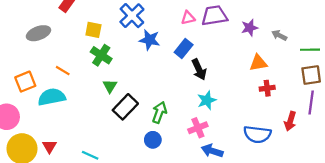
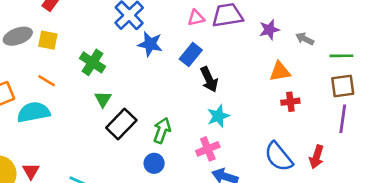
yellow square: (93, 30) -> (48, 40), moved
red arrow: (290, 121) -> (317, 157), moved
blue semicircle: (257, 134) -> (279, 157), turned 44

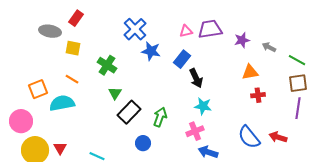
gray ellipse: (18, 36) -> (50, 31), moved, turned 30
green line: (341, 56) -> (297, 60), turned 30
cyan star: (218, 116) -> (203, 106), turned 30
red arrow: (317, 157) -> (278, 137), turned 90
blue circle: (154, 163) -> (143, 143), moved

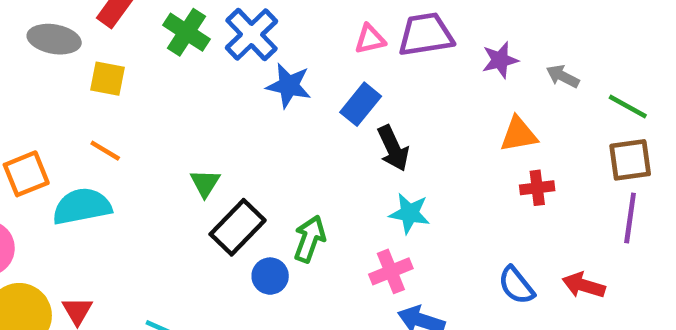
green cross: (107, 65) -> (186, 32), moved
blue semicircle: (249, 137) -> (516, 285), size x0.7
blue circle: (143, 143) -> (270, 276), moved

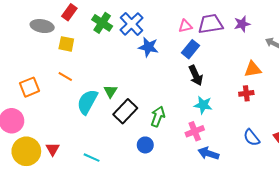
purple star: (500, 60) -> (242, 24), moved
blue rectangle: (361, 104) -> (191, 49), moved
red cross: (537, 188) -> (246, 93), moved
cyan semicircle: (82, 206) -> (87, 102), moved, turned -50
blue circle: (270, 276) -> (145, 145), moved

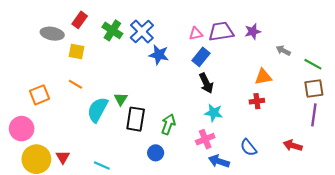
black rectangle: (125, 111) -> (136, 119), turned -35
blue semicircle: (252, 138) -> (248, 148), moved

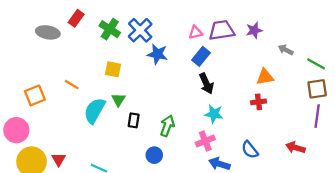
yellow square: (76, 52) -> (113, 69), moved
black rectangle: (136, 119) -> (134, 120), size x0.6

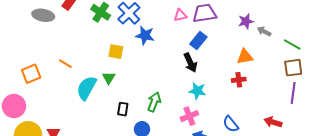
purple star: (254, 30) -> (246, 21), moved
blue rectangle: (201, 56) -> (198, 40), moved
yellow square: (113, 69) -> (116, 52), moved
black rectangle: (134, 120) -> (123, 109), moved

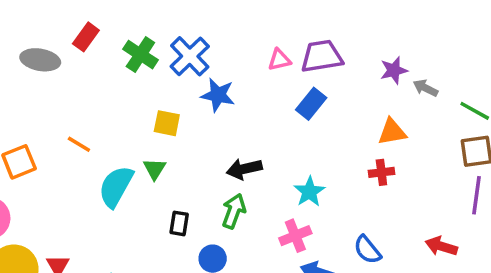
black arrow: (190, 63) -> (244, 169), moved, turned 102
cyan star: (197, 91) -> (309, 192), turned 30

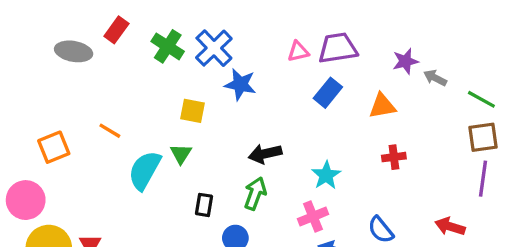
orange triangle: (392, 132) -> (382, 106), moved

